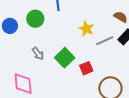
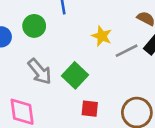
gray arrow: (38, 54) -> (40, 71), size x1.5
red square: (86, 68) -> (90, 109), moved, turned 32

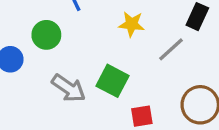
gray line: (127, 51) -> (171, 49), moved

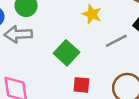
gray arrow: (69, 88) -> (18, 34), moved, turned 128

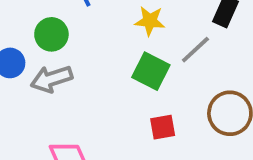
green square: (66, 53) -> (151, 71), moved

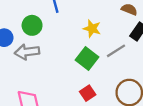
red square: (163, 127) -> (88, 93), turned -35

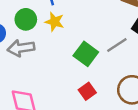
yellow star: (92, 29) -> (54, 22), moved

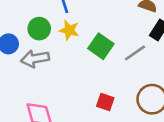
green square: (86, 54) -> (101, 46), moved
red square: (87, 91) -> (105, 102), turned -35

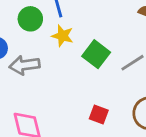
green circle: (39, 29) -> (30, 19), moved

